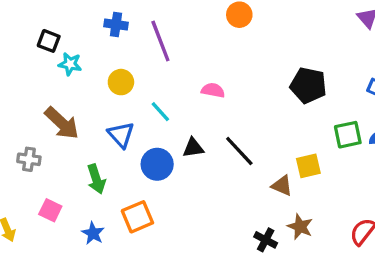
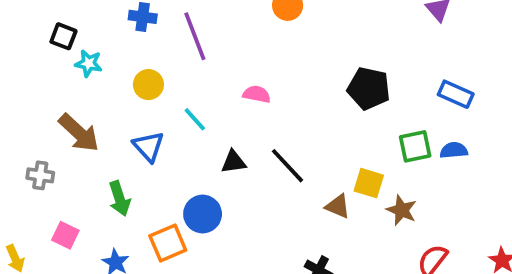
blue circle: (157, 164) -> (203, 214), moved
yellow square: (308, 166) -> (369, 183), turned 30
brown star: (300, 227) -> (402, 210), moved

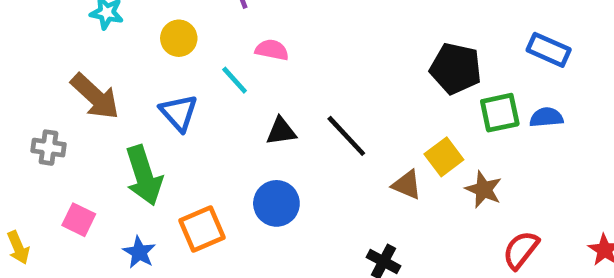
black pentagon: (369, 88) -> (456, 68), moved
pink semicircle: (257, 94) -> (272, 50), moved
yellow square: (369, 183) -> (444, 157), turned 36
green arrow: (119, 199) -> (144, 175), size x1.4
blue circle: (203, 214) -> (276, 203), moved

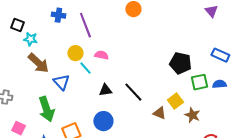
yellow circle: (179, 38) -> (75, 53), moved
brown arrow: (95, 96) -> (38, 63), moved

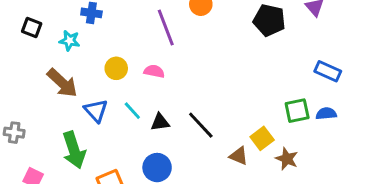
purple line: (85, 25) -> (166, 28), moved
cyan star: (30, 39) -> (70, 41), moved
black pentagon: (180, 63) -> (269, 20), moved
cyan line: (85, 68) -> (132, 111), moved

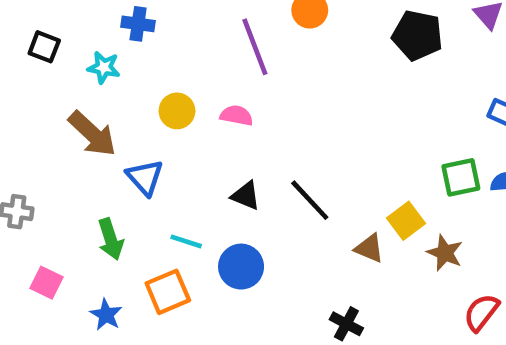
cyan line: (132, 111) -> (186, 241), moved, turned -30
black triangle: (160, 122) -> (246, 196), turned 30
green arrow: (74, 150) -> (111, 239), size x0.7

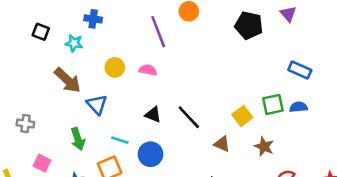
yellow square: (406, 221) -> (242, 116), moved

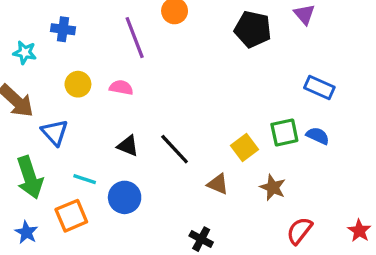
blue cross: (93, 19) -> (63, 29), moved
blue semicircle: (299, 107) -> (318, 136), turned 30
green arrow: (78, 139) -> (30, 177), size x1.4

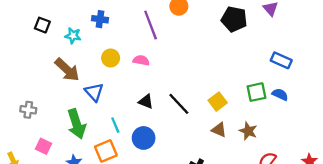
yellow square: (244, 147) -> (218, 102), moved
cyan line: (85, 179) -> (115, 125), turned 49
brown triangle: (218, 184) -> (219, 130), moved

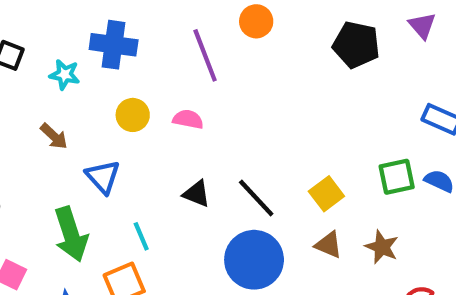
blue cross: (100, 19) -> (114, 45), size x1.5
brown arrow: (67, 70) -> (54, 136), size x0.6
blue circle: (144, 138) -> (254, 260), moved, size x1.4

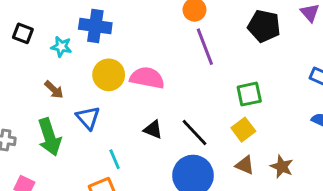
purple line: (205, 55) -> (205, 47), moved
yellow circle: (133, 115) -> (109, 75), size x1.4
pink semicircle: (188, 119) -> (147, 78), size x1.6
green square: (397, 177) -> (249, 94), moved
green arrow: (71, 234) -> (49, 137), moved

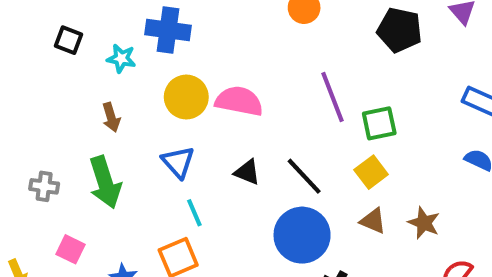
purple line: (205, 47) -> (332, 97), moved
brown arrow: (54, 90) -> (111, 117), turned 30
blue triangle: (88, 118) -> (178, 162), moved

